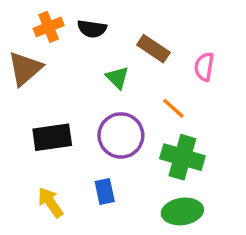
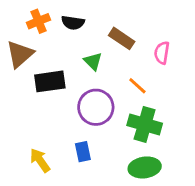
black rectangle: (52, 137) -> (50, 81), moved

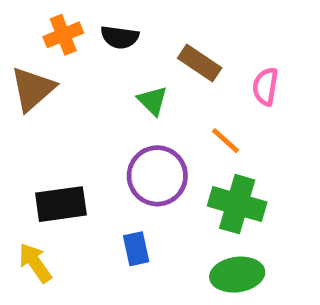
black rectangle: (50, 81) -> (61, 204), moved
yellow arrow: (40, 160) -> (35, 263), moved

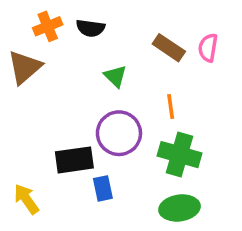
brown rectangle: (200, 63) -> (169, 48), moved
pink semicircle: (265, 87) -> (208, 48), moved
orange line: (225, 141) -> (171, 106), turned 40
black rectangle: (61, 204) -> (74, 160), moved

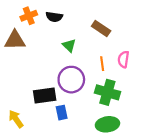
pink semicircle: (208, 48) -> (123, 59), moved
brown triangle: (25, 67) -> (15, 40), turned 40

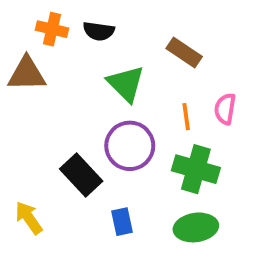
orange cross: (29, 16) -> (52, 29), turned 35
green triangle: (69, 46) -> (126, 84), size x1.5
black rectangle: (45, 96) -> (81, 175), turned 55
blue rectangle: (62, 113) -> (122, 222), moved

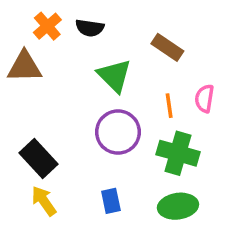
orange cross: (52, 29) -> (47, 26), turned 36
black rectangle: (81, 175) -> (39, 159), moved
yellow arrow: (29, 218) -> (44, 201), moved

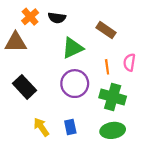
green triangle: (114, 76) -> (72, 48), turned 50
black rectangle: (39, 159) -> (25, 87), moved
yellow arrow: (44, 201) -> (41, 127), moved

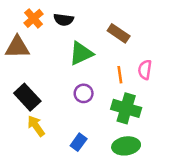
purple circle: (75, 84) -> (84, 93), size x0.6
yellow arrow: (41, 127) -> (36, 126), moved
blue rectangle: (70, 127) -> (79, 142), turned 48

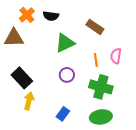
yellow arrow: (36, 126) -> (29, 101), turned 48

